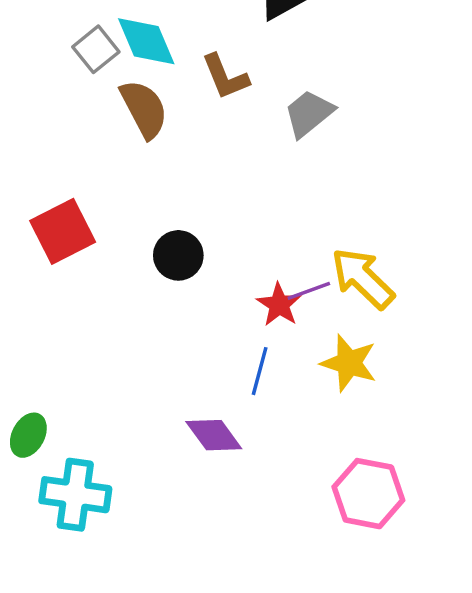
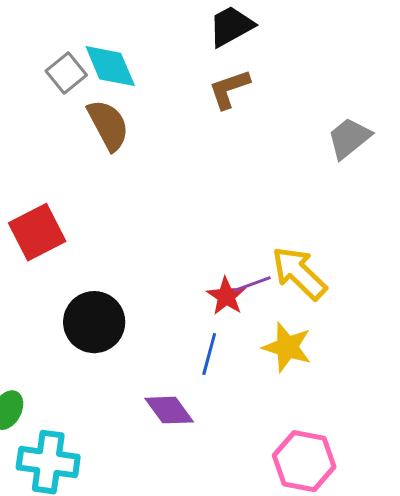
brown L-shape: (225, 77) -> (229, 89), moved, turned 93
gray trapezoid: (309, 113) -> (349, 138), moved
black circle: (178, 255) -> (94, 322), moved, size x1.4

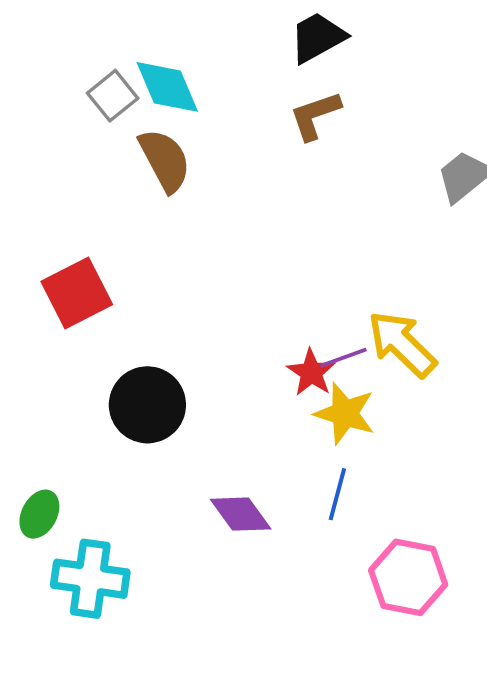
yellow star: (287, 347) -> (345, 414), moved
blue line: (209, 354) -> (337, 494), moved

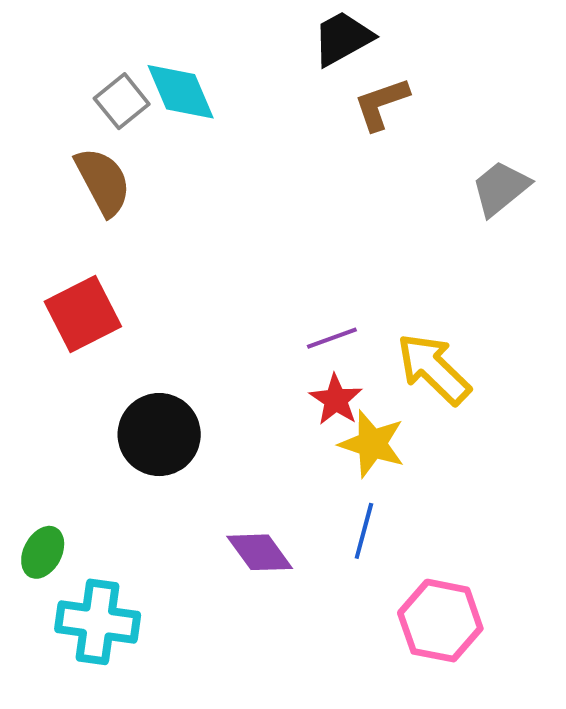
brown L-shape: (315, 116) -> (381, 104), moved
brown semicircle: (165, 160) -> (103, 181), moved
purple line: (344, 358) -> (332, 338), moved

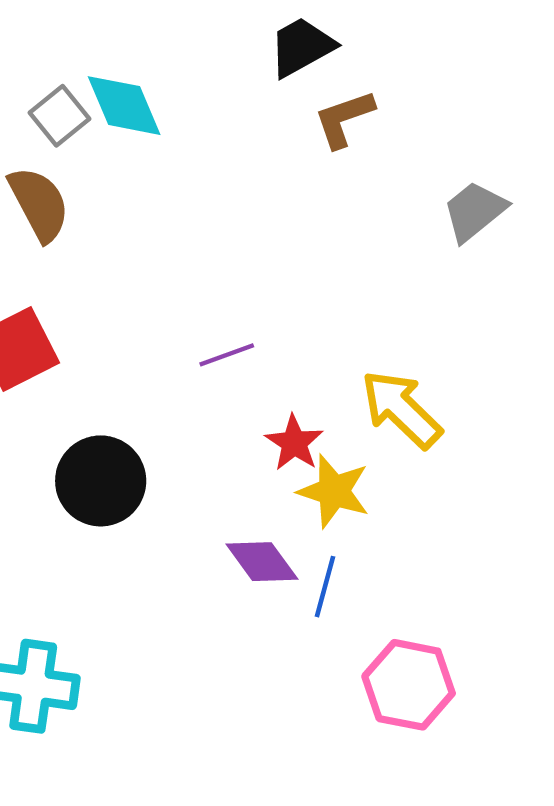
purple line: (332, 338) -> (227, 355), moved
purple diamond: (260, 552) -> (262, 562), moved

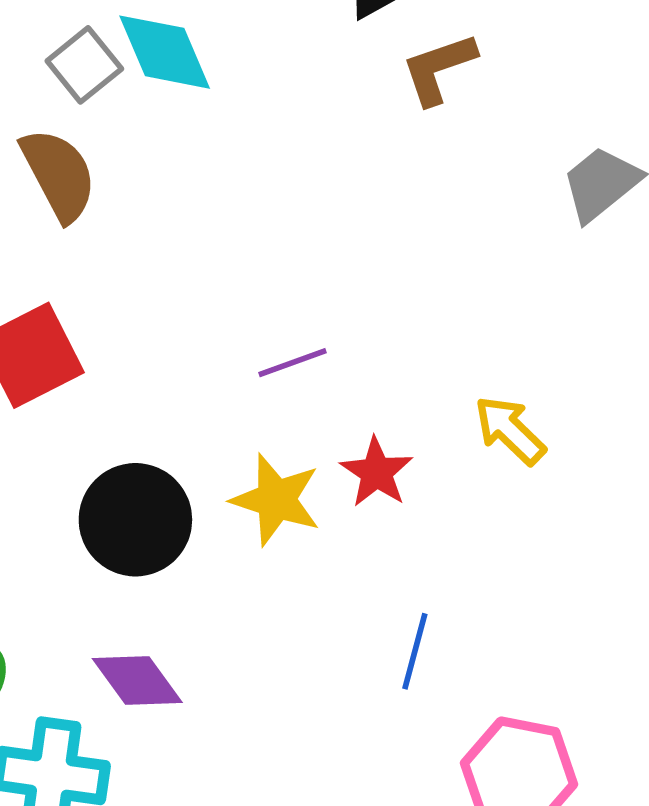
yellow arrow: (401, 409) -> (510, 430), size x0.7
yellow star: (334, 491) -> (276, 500), moved
purple diamond: (262, 562) -> (137, 680), moved

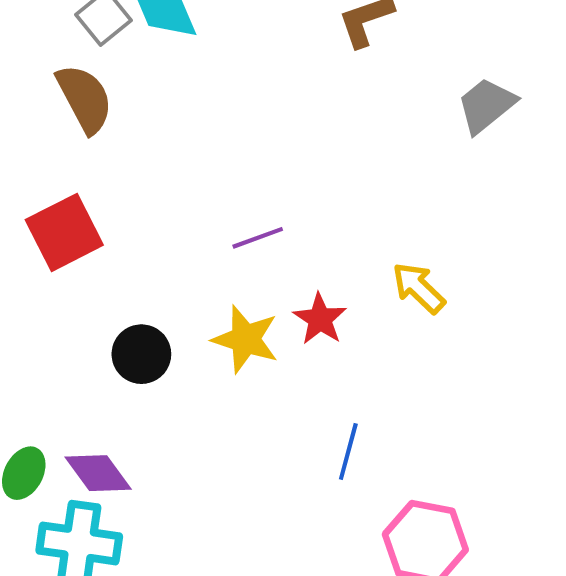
black circle: (135, 520) -> (141, 354), size x0.7
purple diamond: (137, 680) -> (98, 473), moved

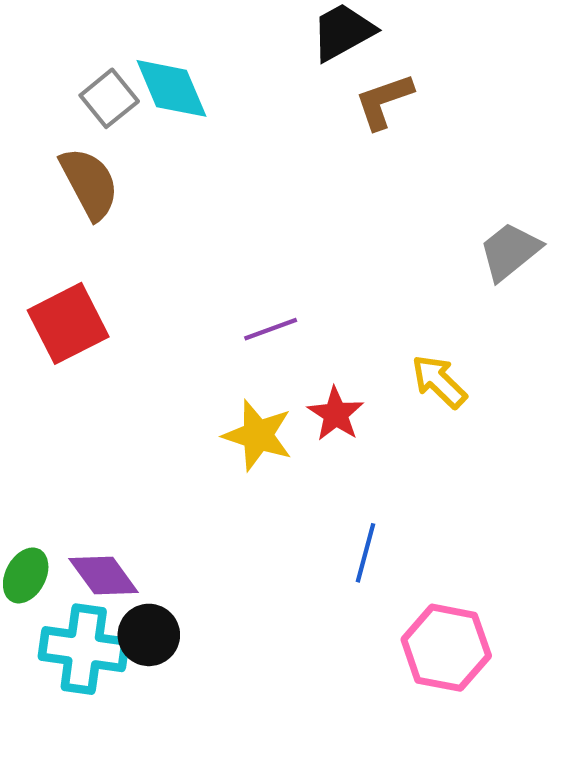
gray trapezoid: (486, 105) -> (510, 251), moved
black circle: (141, 354) -> (149, 635), moved

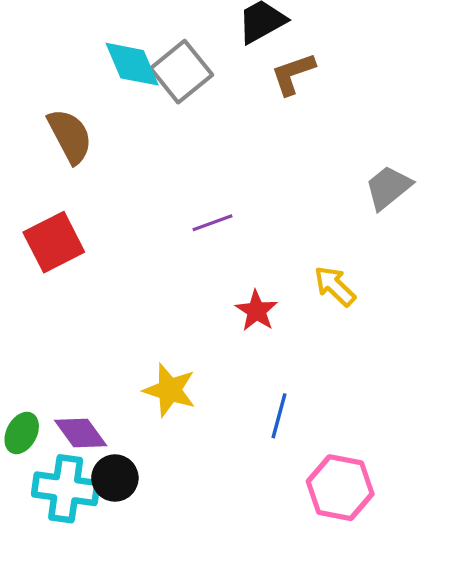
gray square: (109, 98) -> (181, 72), moved, size x1.4
purple line: (271, 329) -> (213, 223), moved
yellow star: (258, 435) -> (170, 390), moved

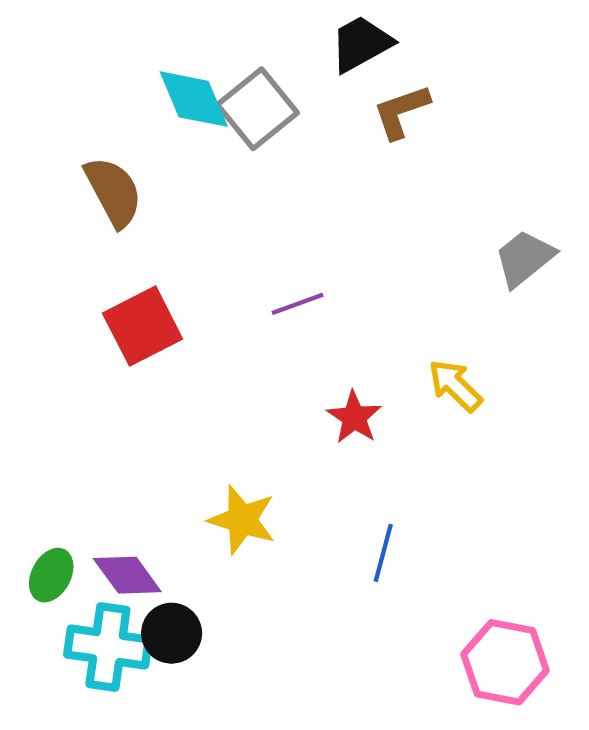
red square: (54, 242) -> (143, 326), moved
pink hexagon: (340, 488) -> (505, 662), moved

